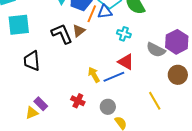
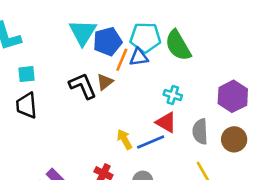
cyan square: (19, 25) -> (27, 74), size x0.6
cyan cross: (124, 34) -> (173, 95), moved
gray semicircle: (156, 50) -> (200, 132), moved, turned 60
black trapezoid: (32, 61) -> (27, 105), moved

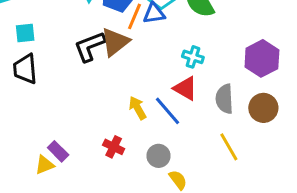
brown triangle: (105, 82) -> (115, 42), size x1.5
black L-shape: (83, 86) -> (90, 46), turned -88
blue line: (151, 142) -> (167, 111), turned 72

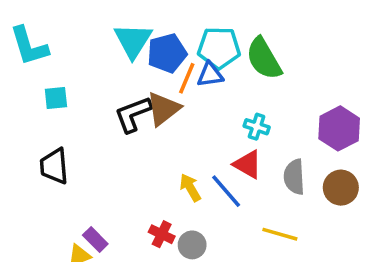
black trapezoid: (25, 69) -> (54, 166), moved
yellow line: (229, 147) -> (280, 234), moved, turned -44
gray circle: (158, 156) -> (192, 245), moved

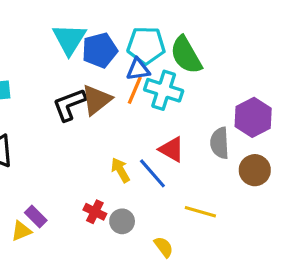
orange line: (187, 78) -> (135, 90), moved
cyan cross: (257, 127) -> (164, 90), moved, size x1.6
gray semicircle: (294, 177) -> (220, 143), moved

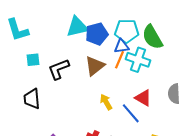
cyan triangle: (69, 39) -> (77, 27), turned 45
black L-shape: (69, 105) -> (59, 69), moved
yellow arrow: (120, 170) -> (106, 102), moved

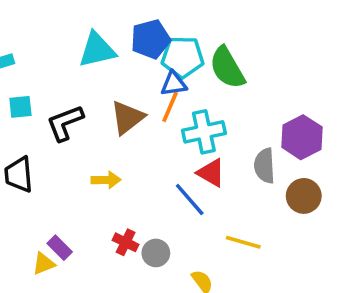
blue pentagon: (97, 34) -> (151, 39), moved
cyan cross: (138, 60) -> (204, 132), moved, turned -30
yellow arrow: (106, 102) -> (106, 180), moved, turned 119

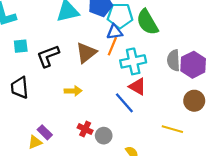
gray semicircle: (265, 166) -> (173, 60), moved
yellow line: (243, 242) -> (172, 129), moved

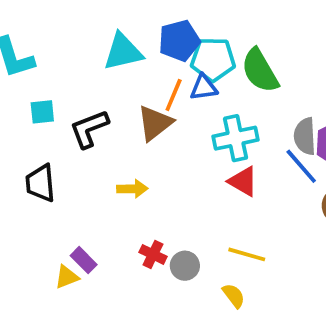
orange line: (112, 46) -> (174, 95), moved
blue line: (124, 103) -> (301, 166), moved
yellow line: (172, 129) -> (247, 254), moved

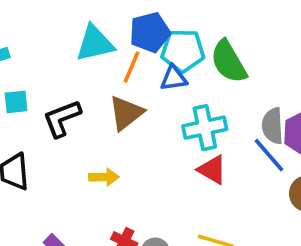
orange line: (174, 95) -> (131, 67), moved

